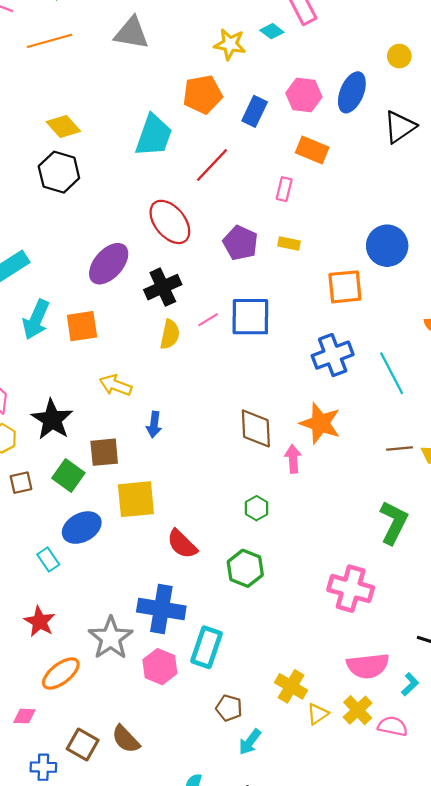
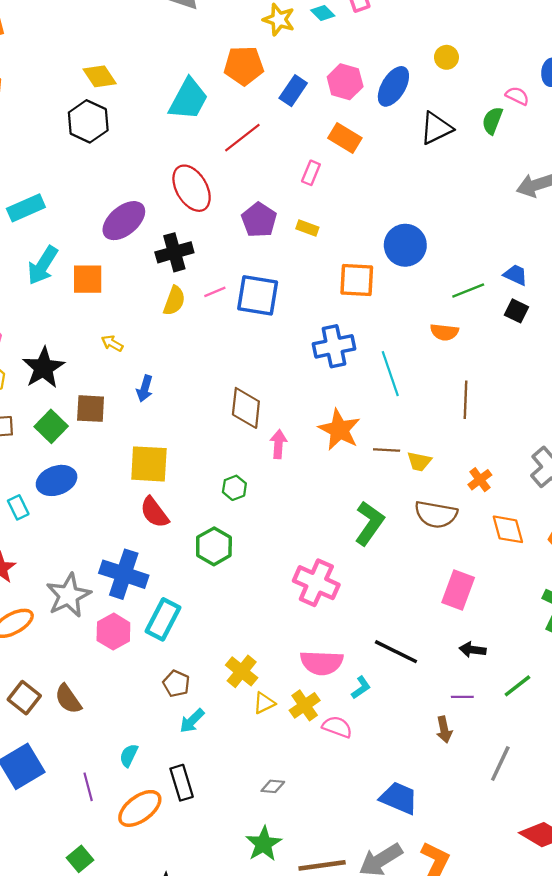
yellow arrow: (116, 385) -> (112, 343), size x0.7
orange star: (320, 423) -> (339, 430), moved
yellow square: (136, 499) -> (149, 464), moved

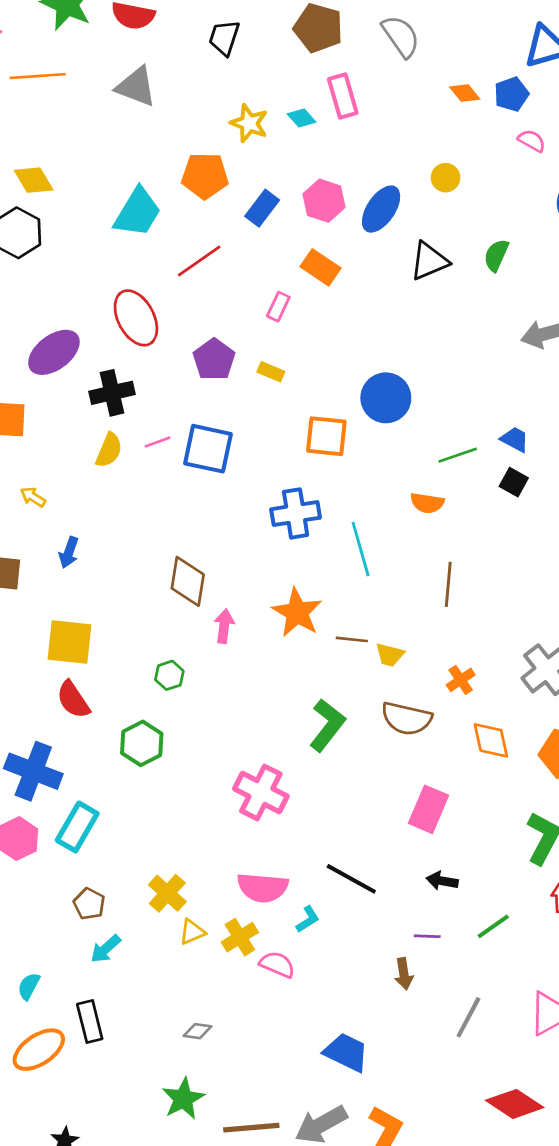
pink semicircle: (517, 96) -> (532, 141), moved

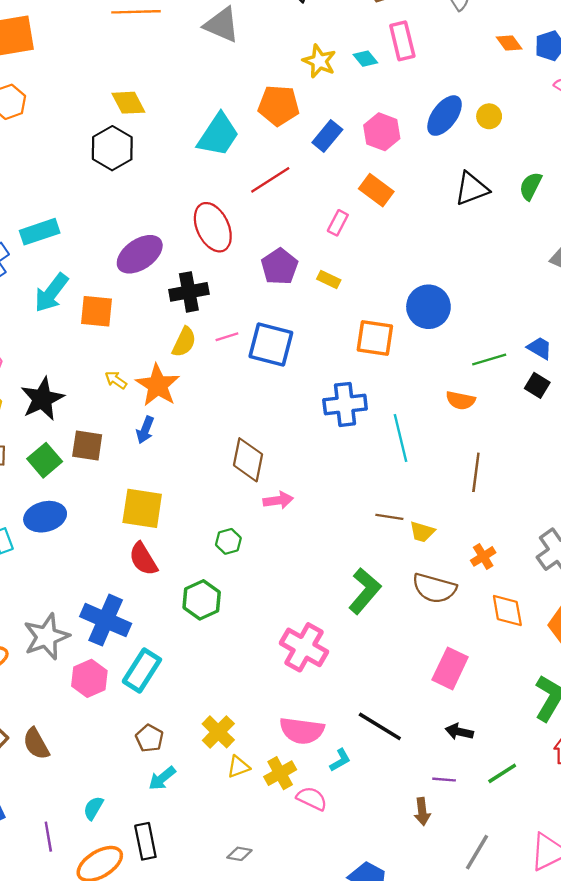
blue ellipse: (381, 209) -> (445, 116), moved
orange star: (297, 612) -> (158, 385), moved
pink arrow: (224, 626) -> (278, 500), turned 72

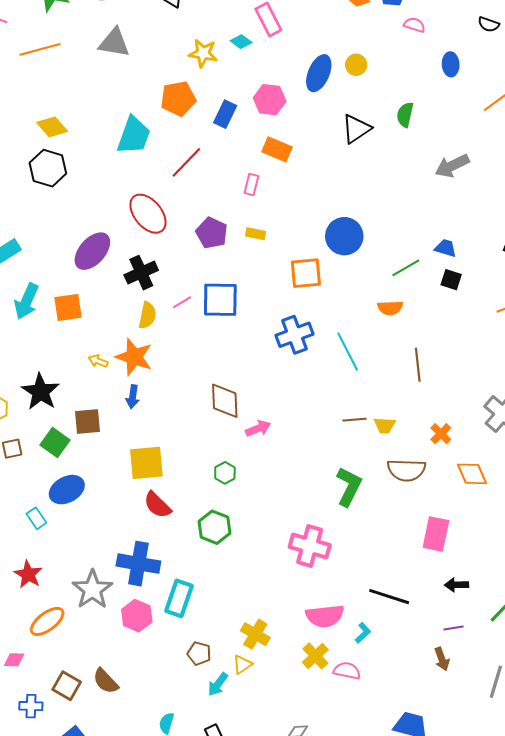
yellow triangle: (238, 767) -> (242, 664), moved

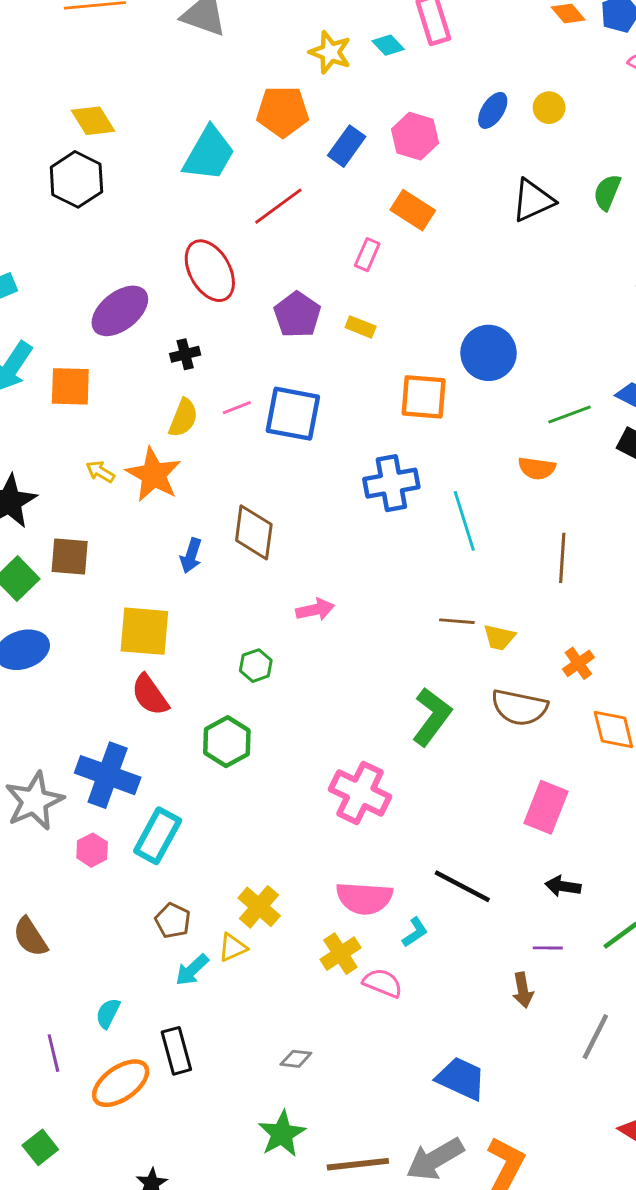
blue ellipse: (319, 73) -> (493, 110), size x0.7
black cross: (141, 273) -> (185, 354), size x0.6
blue arrow: (133, 397) -> (191, 556), moved
brown diamond: (225, 401) -> (254, 532), moved
pink hexagon: (137, 616) -> (92, 850), size x0.7

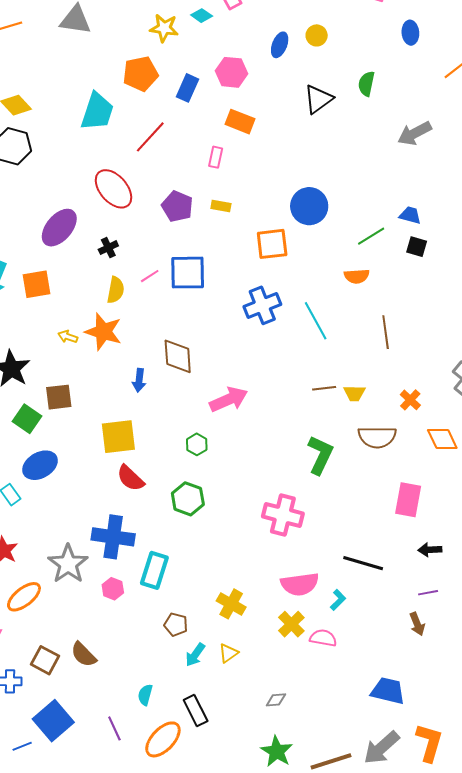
pink arrow: (315, 610) -> (229, 399), size x1.5
yellow triangle: (233, 947) -> (228, 653), moved

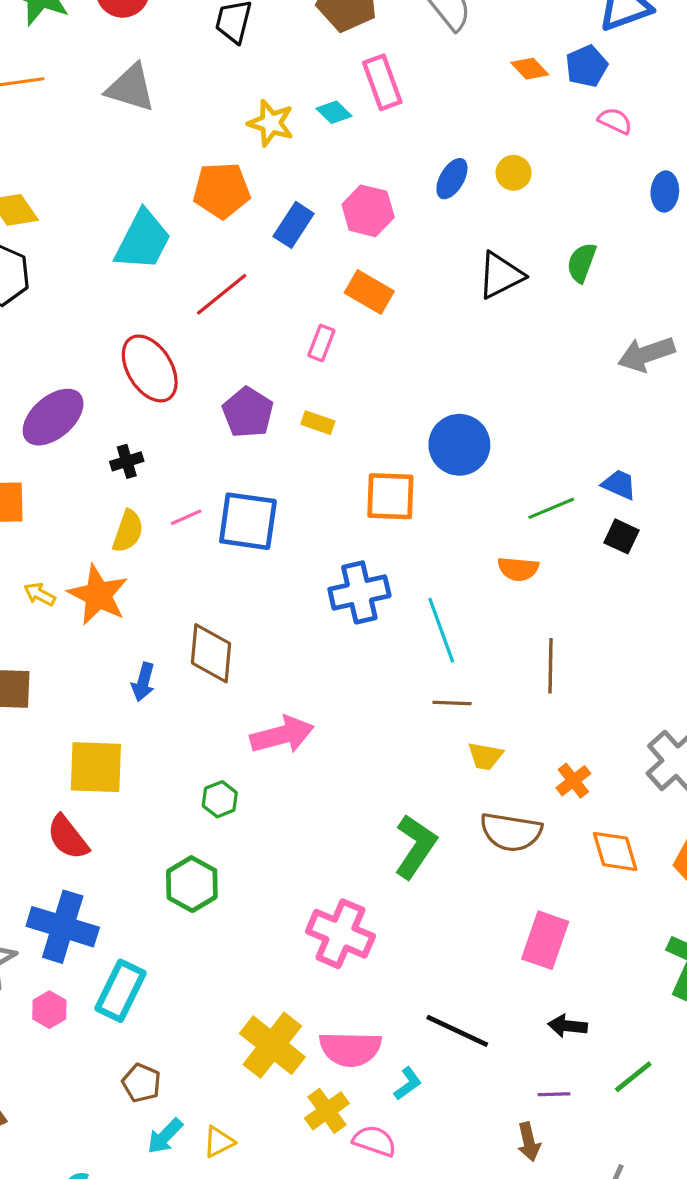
brown line: (324, 388) -> (452, 703), moved
red semicircle: (130, 478) -> (68, 837), moved
yellow cross: (231, 604) -> (272, 1045), moved, size x1.4

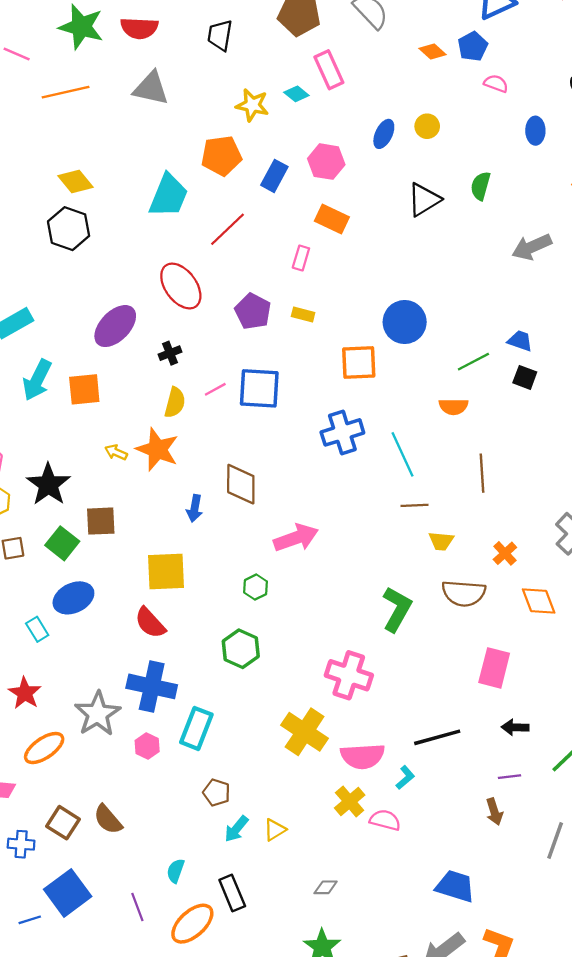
black line: (457, 1031) -> (437, 737), turned -36
yellow cross: (272, 1045) -> (305, 732), moved

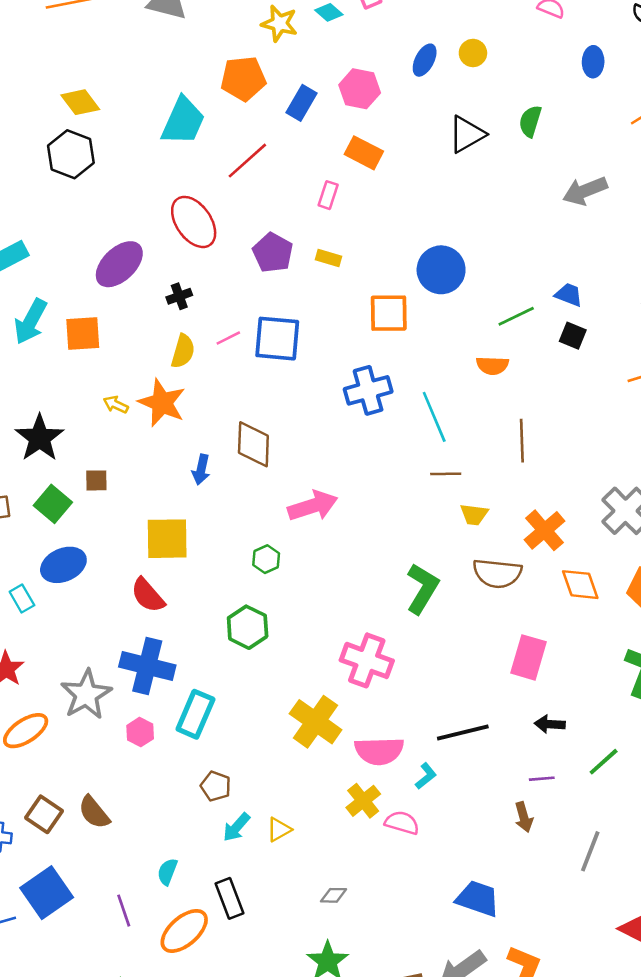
brown square: (101, 521) -> (96, 480), size x0.7
orange cross: (505, 553) -> (545, 530), size x1.5

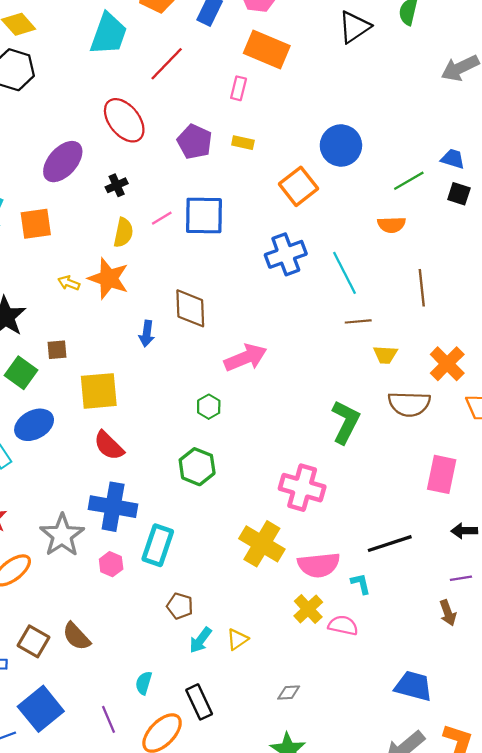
orange rectangle: (364, 153) -> (267, 50), size x1.4
orange square: (389, 313) -> (299, 186), turned -33
yellow square: (167, 539) -> (99, 391), moved
cyan L-shape: (426, 776) -> (361, 584), turned -60

